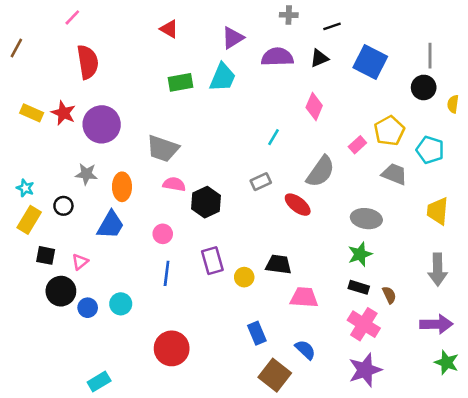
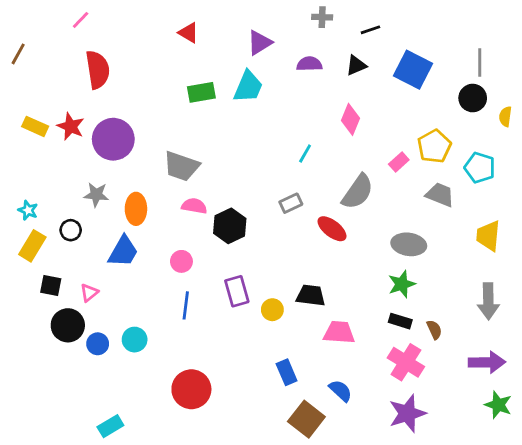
purple semicircle: (277, 57) -> (309, 64), size x0.7

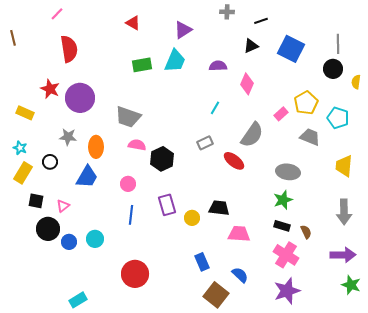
brown line: (18, 54) -> (13, 38), turned -42
purple semicircle: (309, 64) -> (218, 66), moved
yellow rectangle: (35, 126) -> (25, 113), moved

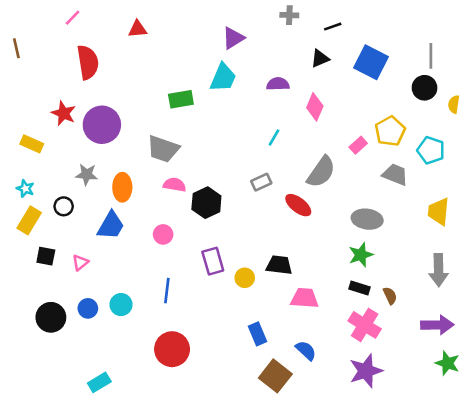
red triangle: (133, 23) -> (138, 29), moved, turned -35
green rectangle: (142, 65) -> (181, 99), moved
blue line: (131, 215) -> (167, 291), moved
black circle: (48, 229) -> (51, 317), moved

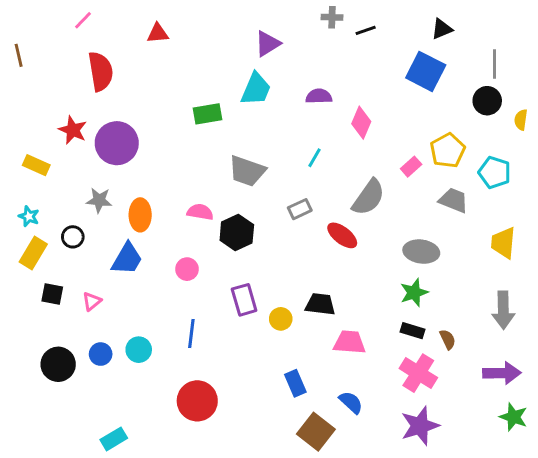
black line: (333, 27) -> (366, 30), moved
black triangle: (320, 58) -> (442, 29), moved
gray trapezoid: (163, 149) -> (247, 171), moved

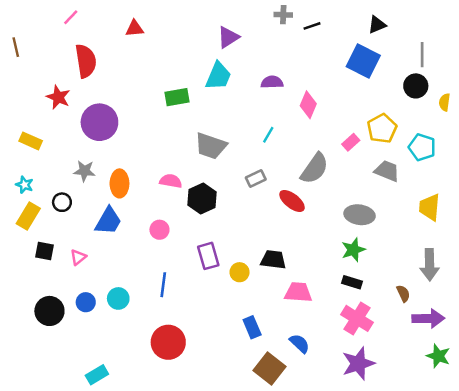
red star: (73, 130) -> (58, 97), moved
brown semicircle: (448, 339) -> (403, 293), moved

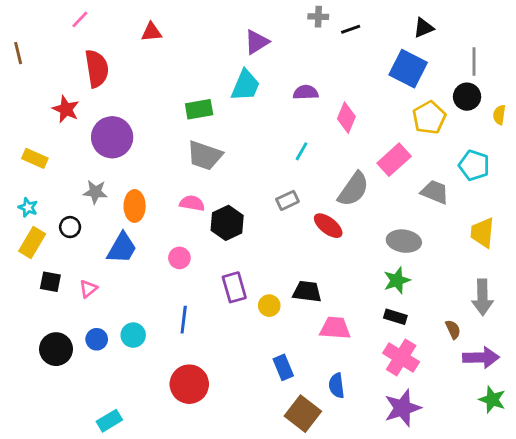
yellow pentagon: (382, 128) -> (429, 118), moved
pink rectangle: (351, 142) -> (394, 160), size x1.6
gray trapezoid: (211, 146) -> (205, 156), moved
blue semicircle: (300, 343) -> (337, 386), turned -140

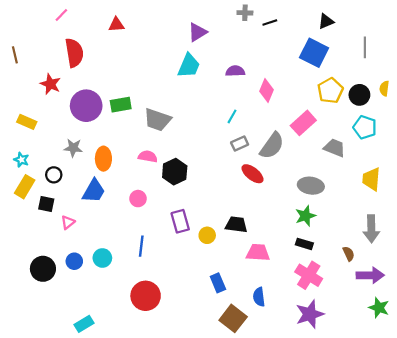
brown line: (18, 53) -> (15, 55), moved
black circle: (467, 97) -> (359, 95), moved
green rectangle: (199, 109) -> (121, 105), moved
gray rectangle: (287, 200) -> (240, 143), moved
black square: (50, 282) -> (46, 204), moved

